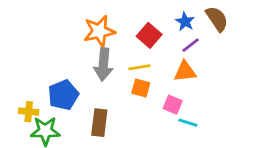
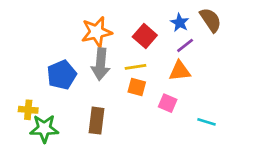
blue pentagon: (63, 95) -> (62, 75), moved
cyan line: (188, 123) -> (207, 122), moved

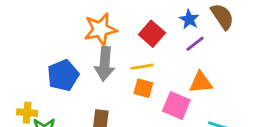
orange triangle: (180, 71) -> (201, 82), moved
pink square: (168, 103) -> (176, 105), size x1.4

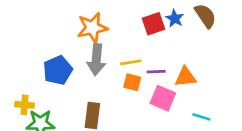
red square: (152, 34) -> (154, 24), moved, turned 30
purple line: (195, 44) -> (156, 72), moved, turned 36

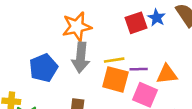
orange square: (132, 82) -> (115, 79), size x1.5

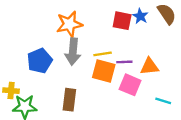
red square: (136, 23) -> (122, 21), turned 30

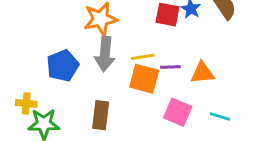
pink square: (130, 85) -> (178, 112), moved

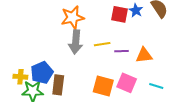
blue pentagon: (63, 66) -> (42, 73), moved
orange square: (144, 79) -> (103, 86), moved
brown rectangle: (101, 115) -> (58, 85), moved

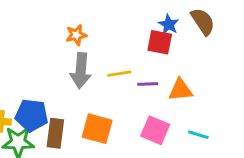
red square: (120, 14) -> (160, 42), moved
orange star: (73, 18) -> (76, 35), size x0.6
blue pentagon: (42, 73) -> (32, 115), turned 30
orange square: (103, 86) -> (97, 129), moved

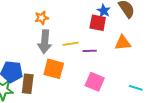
orange triangle: (181, 90) -> (123, 43), moved
orange square: (97, 129) -> (54, 69), moved
cyan line: (198, 135) -> (136, 88), moved

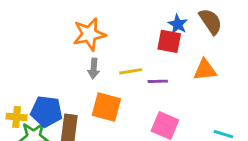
orange star: (42, 18) -> (89, 34), size x1.6
gray arrow: (45, 42) -> (94, 68), size x0.6

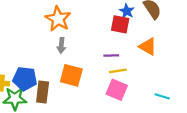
orange star: (89, 34) -> (58, 19), turned -30
orange triangle: (205, 70) -> (148, 47), turned 36
yellow line: (131, 71) -> (118, 71), moved

